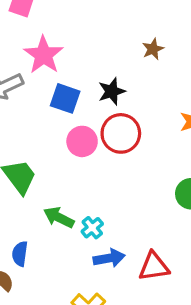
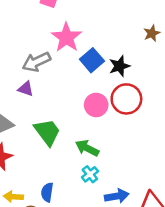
blue square: (65, 98) -> (92, 60), moved, turned 30
green arrow: (59, 217) -> (87, 148), moved
cyan cross: (92, 228) -> (90, 174), moved

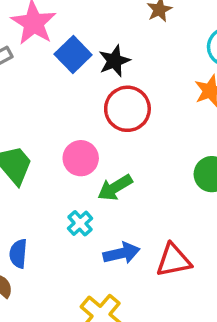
pink circle: (96, 105) -> (81, 158), moved
green arrow: (87, 148) -> (115, 188), moved, turned -55

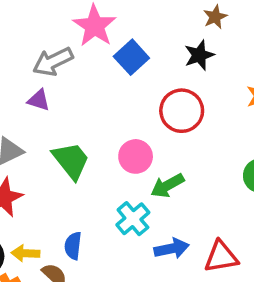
black star: (114, 61) -> (199, 55), moved
cyan cross: (80, 223) -> (133, 219), size x1.4

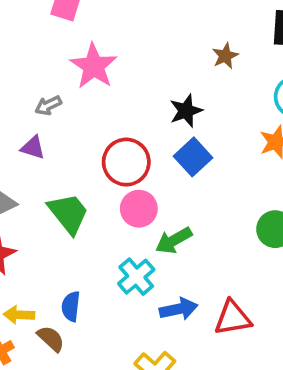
black star: (199, 55) -> (186, 111), moved
blue square: (131, 57) -> (193, 157), moved
gray arrow: (53, 62) -> (48, 105), size x0.6
red circle: (182, 111) -> (126, 162), moved

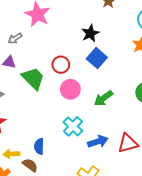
red circle: (126, 162) -> (61, 65), size x0.7
green trapezoid: (68, 213) -> (33, 78), moved
green arrow: (174, 240) -> (103, 98), moved

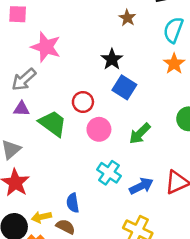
gray arrow: (15, 38) -> (24, 80), size x1.5

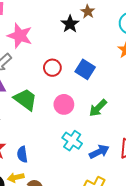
black star: (112, 59) -> (70, 24), moved
red circle: (83, 102) -> (52, 68), moved
blue semicircle: (73, 203) -> (22, 154), moved

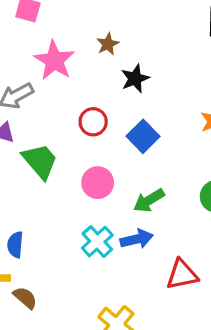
brown star: (88, 12) -> (108, 44), moved
black star: (70, 24) -> (135, 79), moved
blue arrow: (99, 152) -> (137, 239), moved

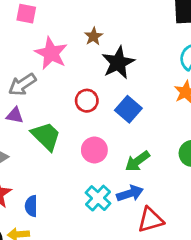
black star: (135, 79) -> (118, 63), size x1.4
red triangle: (182, 275) -> (151, 220), moved

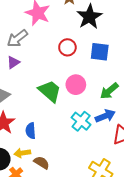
blue square: (128, 109) -> (100, 52), turned -30
purple triangle: (15, 115) -> (13, 62), turned -40
green trapezoid: (46, 136) -> (50, 91), moved

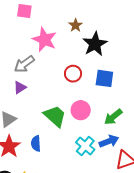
blue semicircle: (31, 131) -> (36, 143), moved

